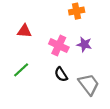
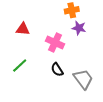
purple star: (84, 44) -> (79, 28), moved

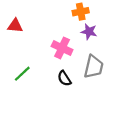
red triangle: (23, 29) -> (15, 26), moved
gray trapezoid: (83, 79) -> (94, 67), moved, turned 50

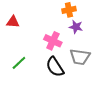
gray trapezoid: (94, 67) -> (80, 57), turned 85
black semicircle: (64, 78) -> (55, 67), size x1.5

